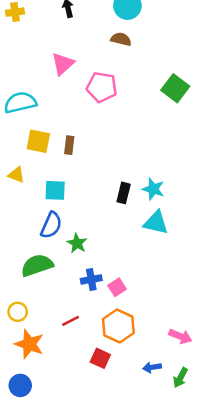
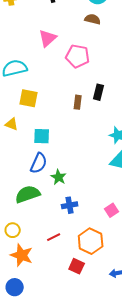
brown rectangle: (69, 145) -> (78, 102), moved
black rectangle: (124, 193) -> (99, 92), moved
pink square: (117, 287) -> (112, 210), moved

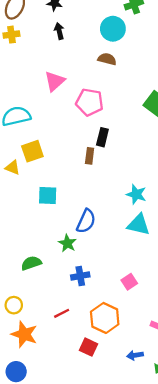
black rectangle: (99, 92) -> (102, 137), moved
yellow square: (29, 98) -> (32, 151), turned -30
yellow triangle: (12, 124) -> (13, 168), moved
blue semicircle: (39, 163) -> (86, 221), moved
green semicircle: (28, 194) -> (31, 263), size x0.7

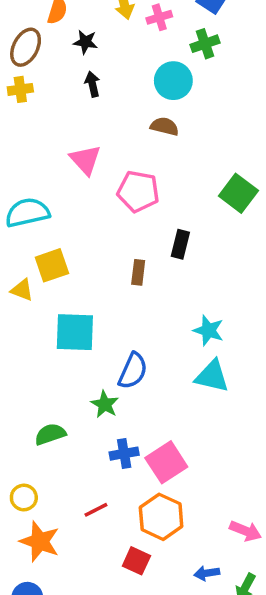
pink triangle: (55, 81) -> (85, 160), turned -30
black rectangle: (102, 137) -> (180, 244), moved
cyan square: (48, 195) -> (75, 332), size x1.4
pink square: (129, 282) -> (166, 462), moved, size x1.6

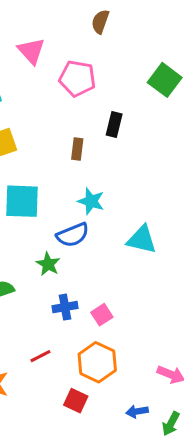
brown semicircle: (165, 126) -> (100, 22), turned -85
cyan star: (209, 330) -> (91, 201), moved
blue semicircle: (133, 371) -> (73, 235), turned 44
pink square: (166, 462) -> (102, 315), size x0.6

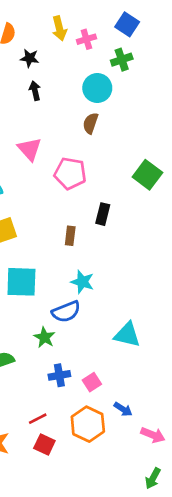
cyan triangle: (142, 240) -> (127, 335), moved
red square: (76, 401) -> (44, 444), moved
blue arrow: (137, 411) -> (123, 409), moved, turned -138

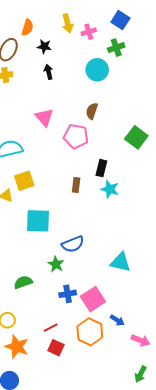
brown semicircle: (91, 123) -> (92, 111), moved
cyan star: (82, 282) -> (110, 189), moved
pink square: (92, 382) -> (93, 299), size x1.6

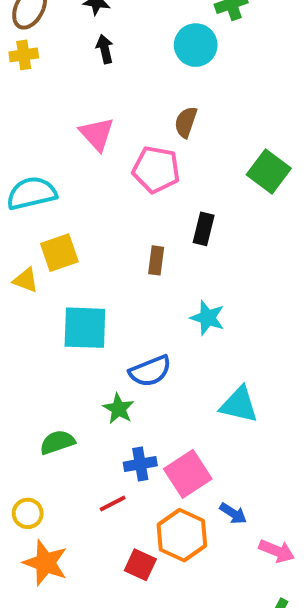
cyan star: (110, 189) -> (208, 318), moved
red line: (51, 328) -> (113, 504), moved
red square: (56, 348) -> (140, 565), moved

